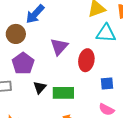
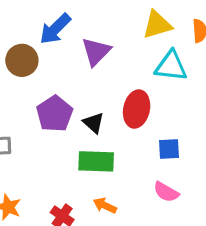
purple triangle: (59, 47) -> (96, 52), moved
purple pentagon: (23, 63) -> (55, 114), moved
black triangle: (40, 87) -> (94, 123), moved, turned -32

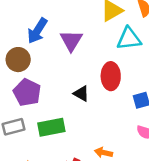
purple pentagon: (55, 114) -> (27, 92), moved
green rectangle: (96, 161) -> (51, 127), moved

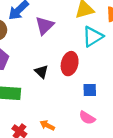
cyan triangle: (129, 39) -> (93, 36), turned -40

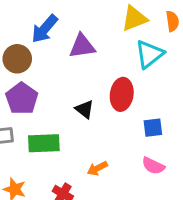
purple triangle: (44, 26) -> (82, 46), turned 42
orange arrow: (47, 125) -> (97, 168), moved, turned -48

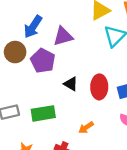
red ellipse: (122, 94) -> (99, 87), moved
purple pentagon: (22, 99) -> (43, 61), moved

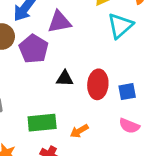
black triangle: (71, 84) -> (65, 79), turned -32
green rectangle: (43, 113) -> (42, 123), moved

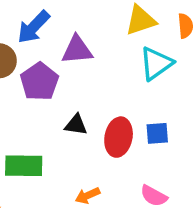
blue square: (127, 92) -> (157, 133), moved
green rectangle: (42, 123) -> (24, 166), moved

